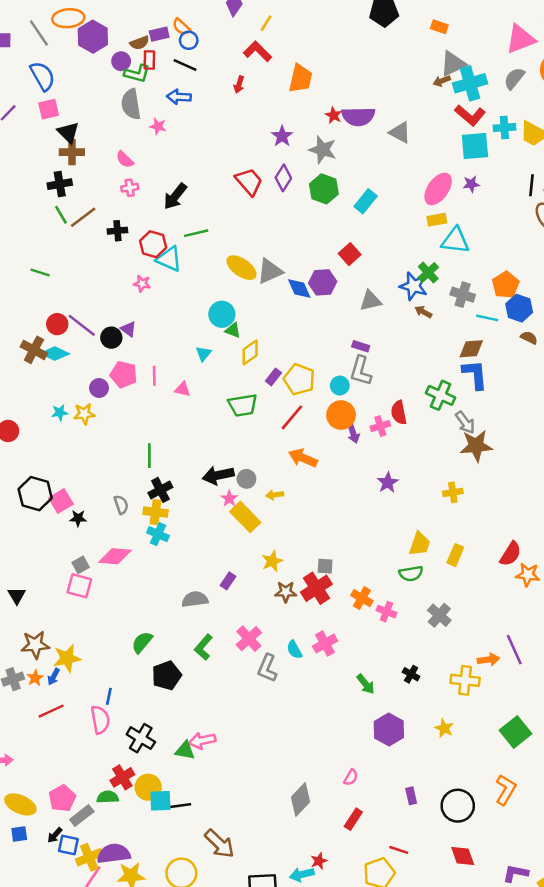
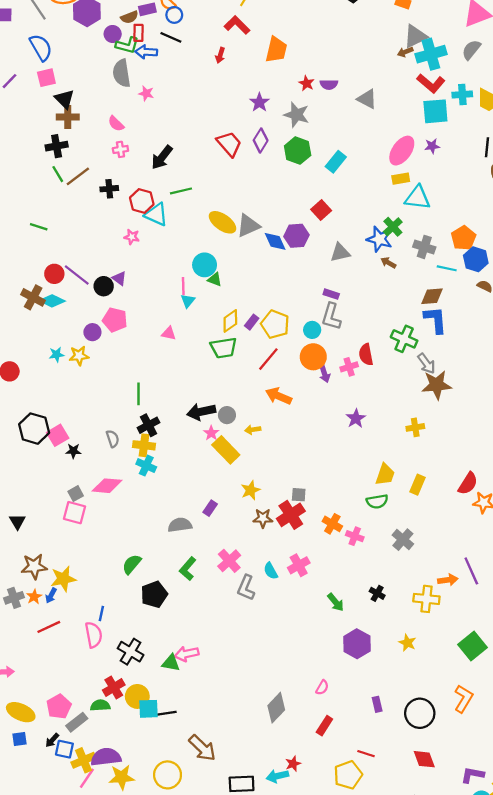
blue arrow: (179, 97) -> (146, 52), moved
purple semicircle: (358, 116) -> (329, 84), size x0.6
yellow diamond: (250, 352) -> (230, 321), moved
pink line: (154, 376) -> (183, 286), moved

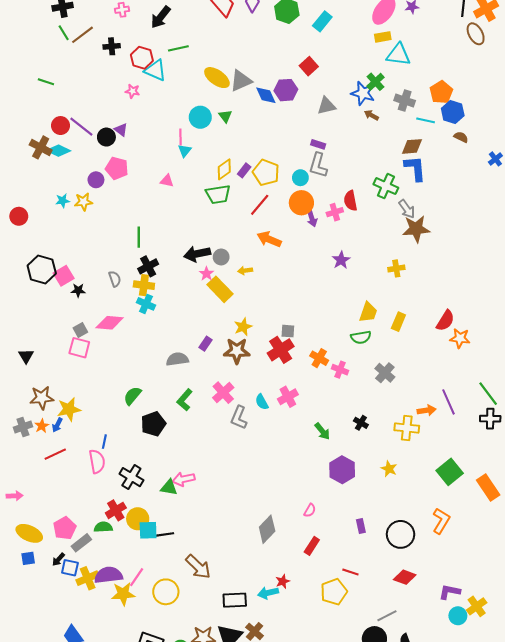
green triangle: (215, 279) -> (225, 116), moved, turned 32
brown star: (263, 518) -> (237, 351), moved, size x1.4
red diamond: (424, 759) -> (405, 577), turned -50
pink line: (87, 778) -> (137, 577), moved

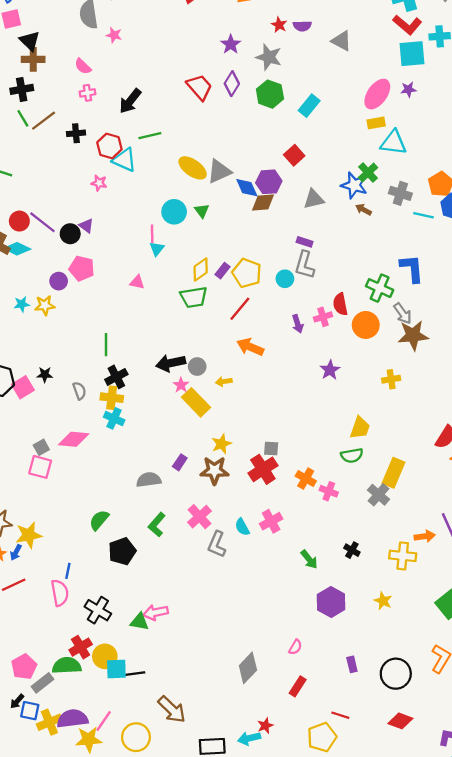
brown diamond: (412, 146) -> (263, 203), moved
orange circle: (301, 203) -> (366, 325), moved
black star: (78, 290) -> (45, 375), moved
yellow rectangle: (398, 322) -> (393, 473), moved, size x1.4
green semicircle: (103, 527) -> (67, 666), size x1.4

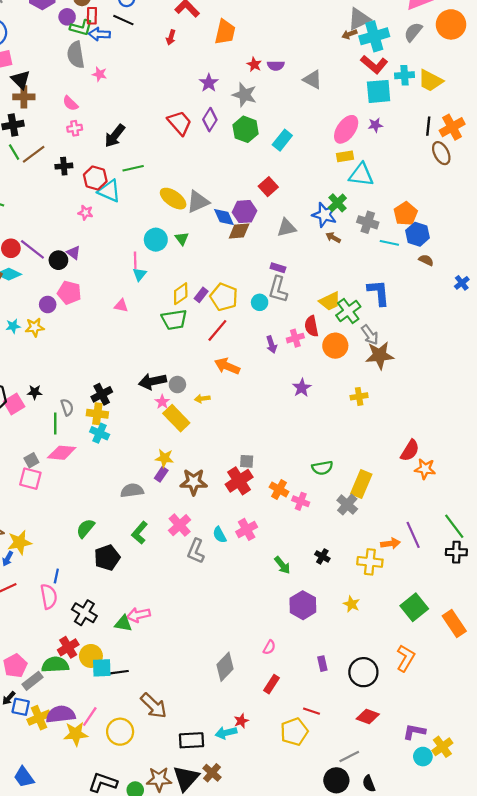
green cross: (380, 288) -> (348, 311), turned 30
green line: (106, 345) -> (55, 423), moved
yellow trapezoid: (360, 428) -> (330, 301), moved, turned 45
yellow star: (221, 444) -> (164, 458), moved, turned 30

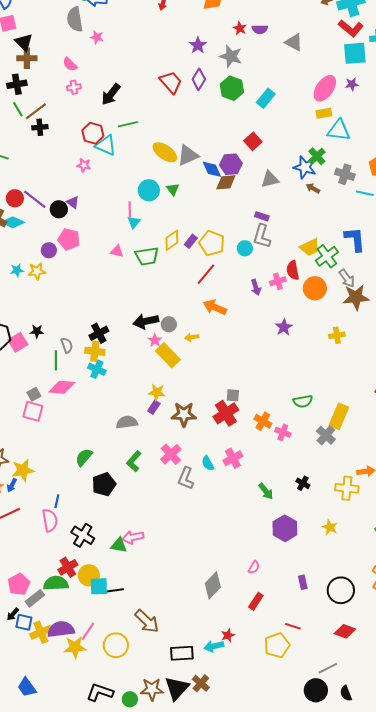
black cross: (64, 166) -> (40, 127), moved
green trapezoid: (174, 320) -> (147, 256), moved

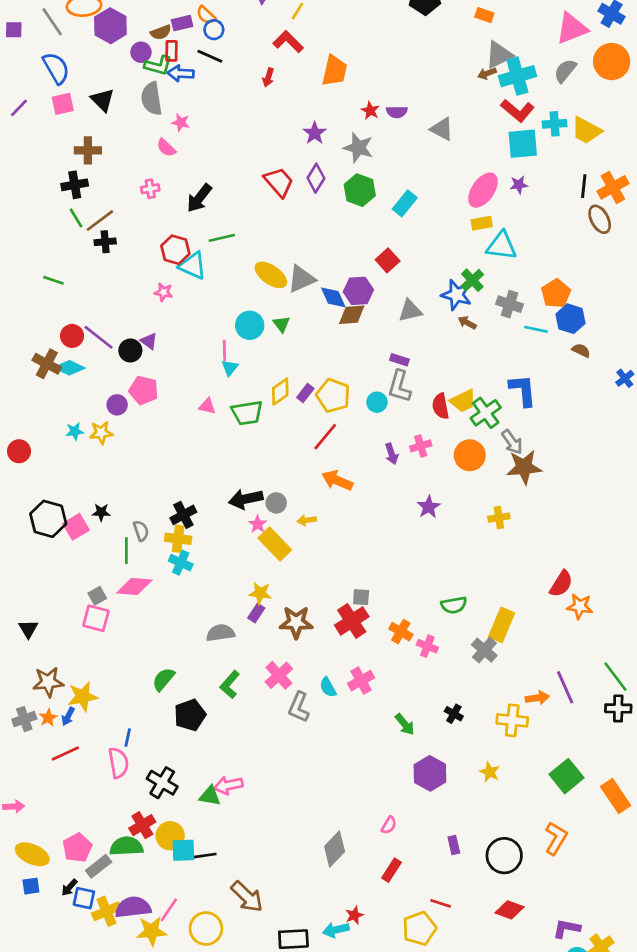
black triangle: (24, 42) -> (103, 100), moved
pink semicircle: (70, 64) -> (166, 148), moved
red semicircle: (293, 270) -> (441, 406), moved

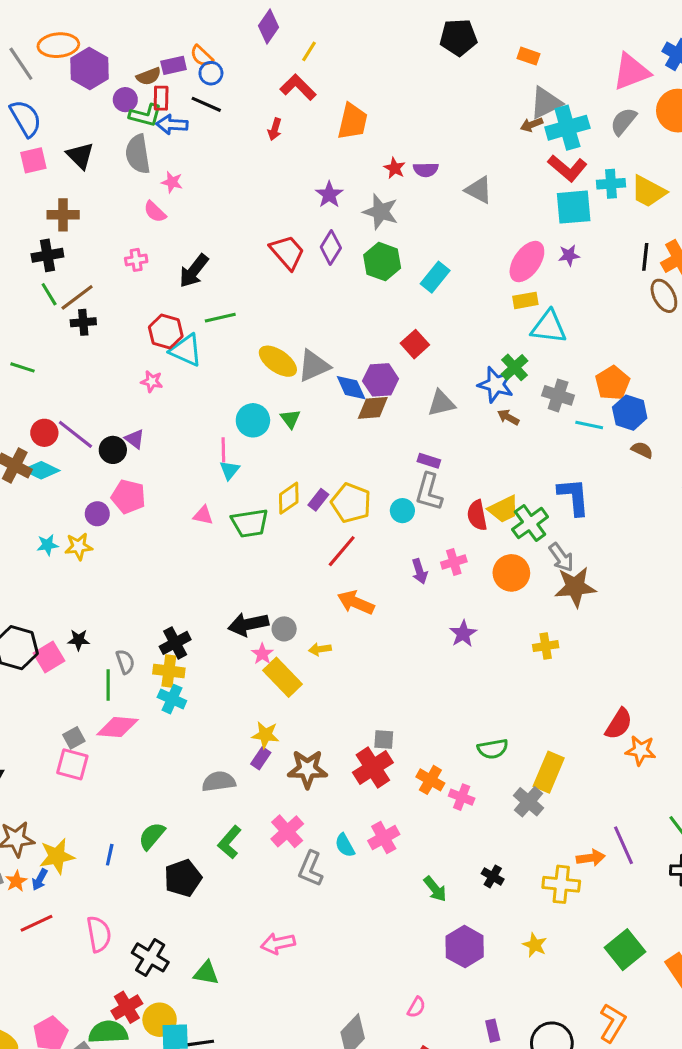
blue line: (128, 738) -> (110, 855), moved
pink arrow: (228, 785) -> (278, 943), moved

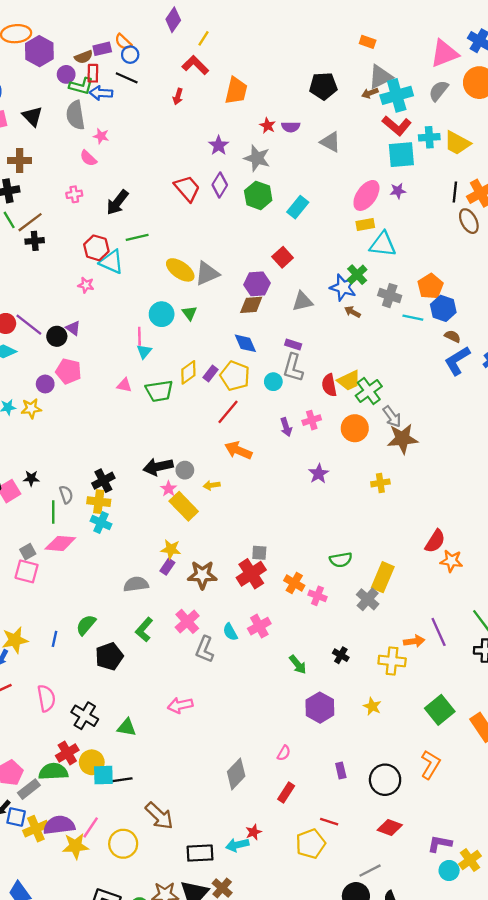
black pentagon: (458, 37) -> (323, 86), moved
blue diamond: (351, 388) -> (245, 343), moved
blue L-shape: (574, 497) -> (457, 361), moved, turned -116

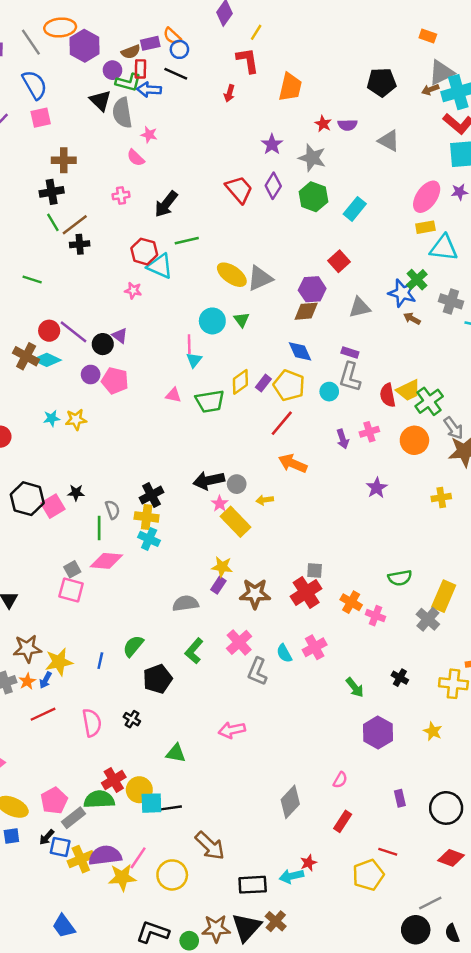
red L-shape: (195, 65) -> (248, 60), turned 36
black triangle: (32, 116) -> (100, 101), moved
purple circle: (45, 384) -> (91, 375), moved
black cross: (85, 716) -> (132, 719), moved, size x0.6

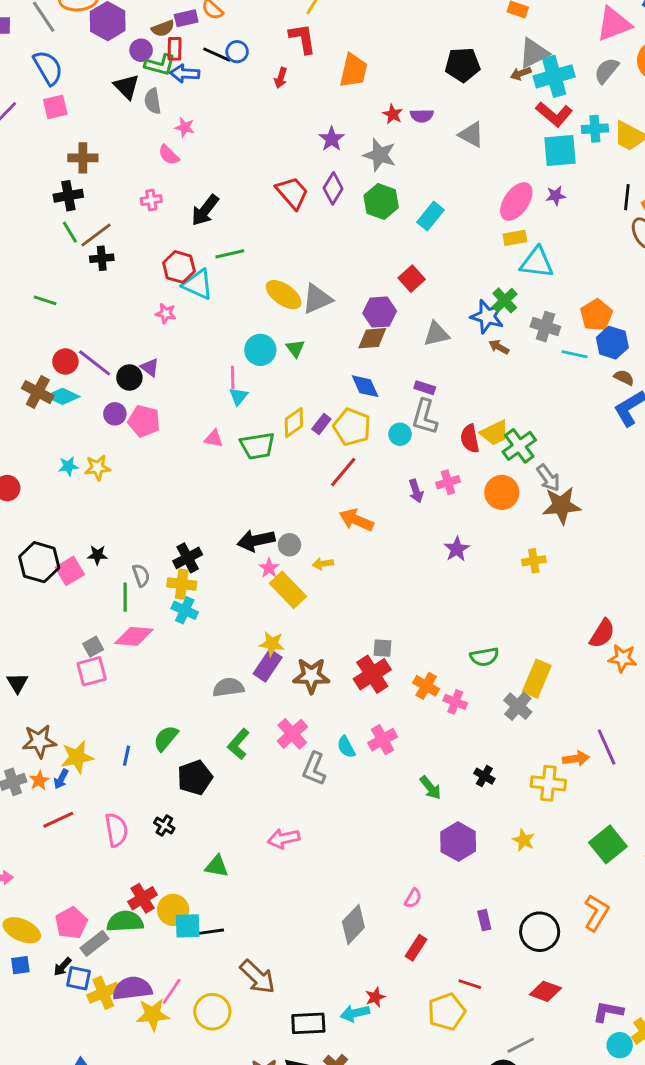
blue circle: (179, 49) -> (237, 52), moved
gray semicircle: (122, 113) -> (153, 101), size x0.7
purple rectangle: (218, 585) -> (268, 666), size x1.5
pink square: (71, 590) -> (92, 671), turned -30

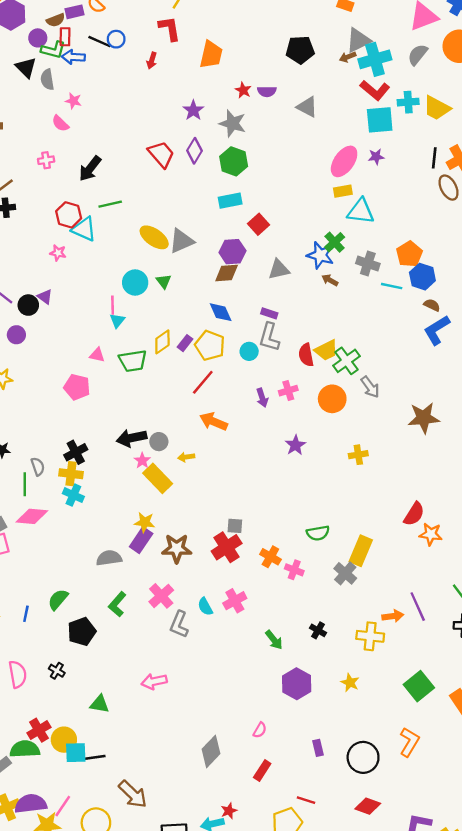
cyan rectangle: (431, 216) -> (230, 201), moved, turned 40
pink pentagon: (144, 421) -> (77, 387), moved
brown star: (561, 506) -> (424, 418), moved

